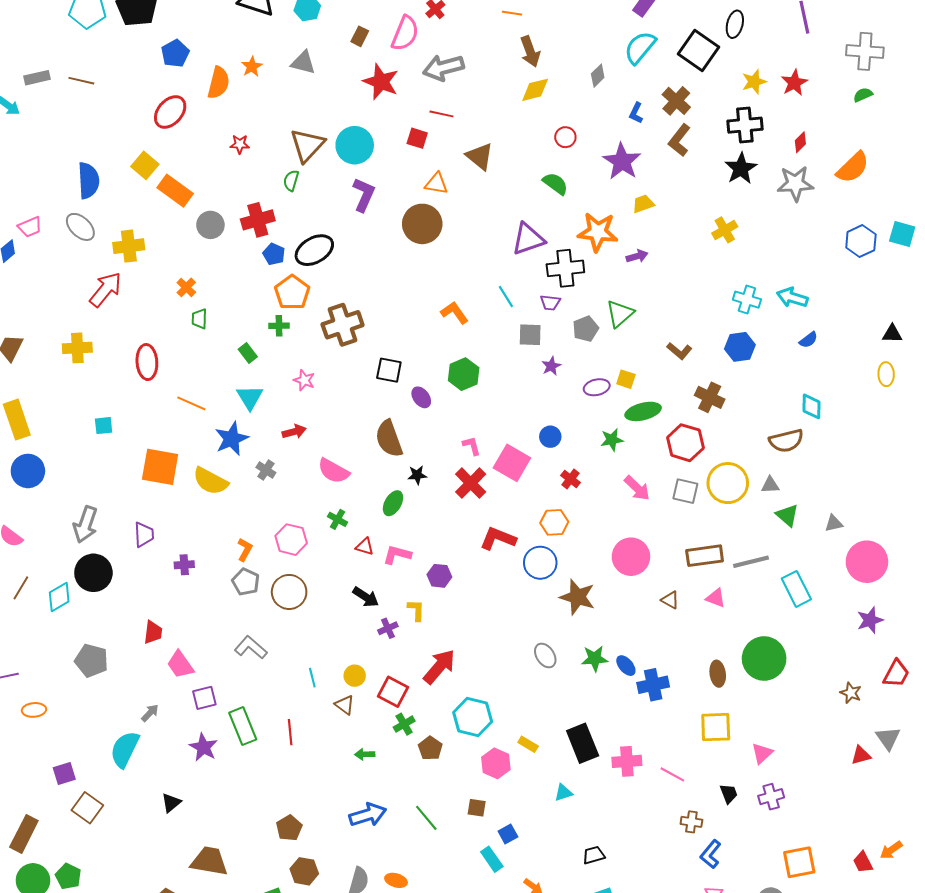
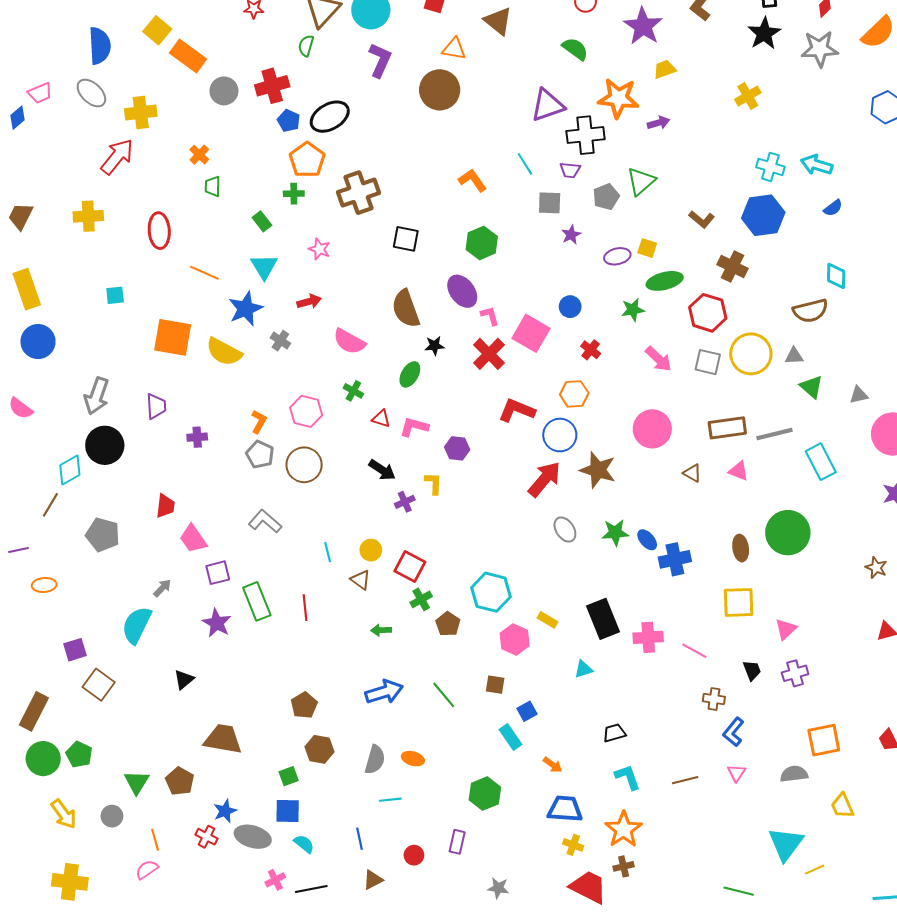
blue hexagon: (740, 347) -> (763, 215), size x1.4
purple ellipse: (421, 397) -> (462, 291), moved, size x1.5
brown line: (21, 588) -> (50, 505), moved
red arrow: (439, 667) -> (544, 479), moved

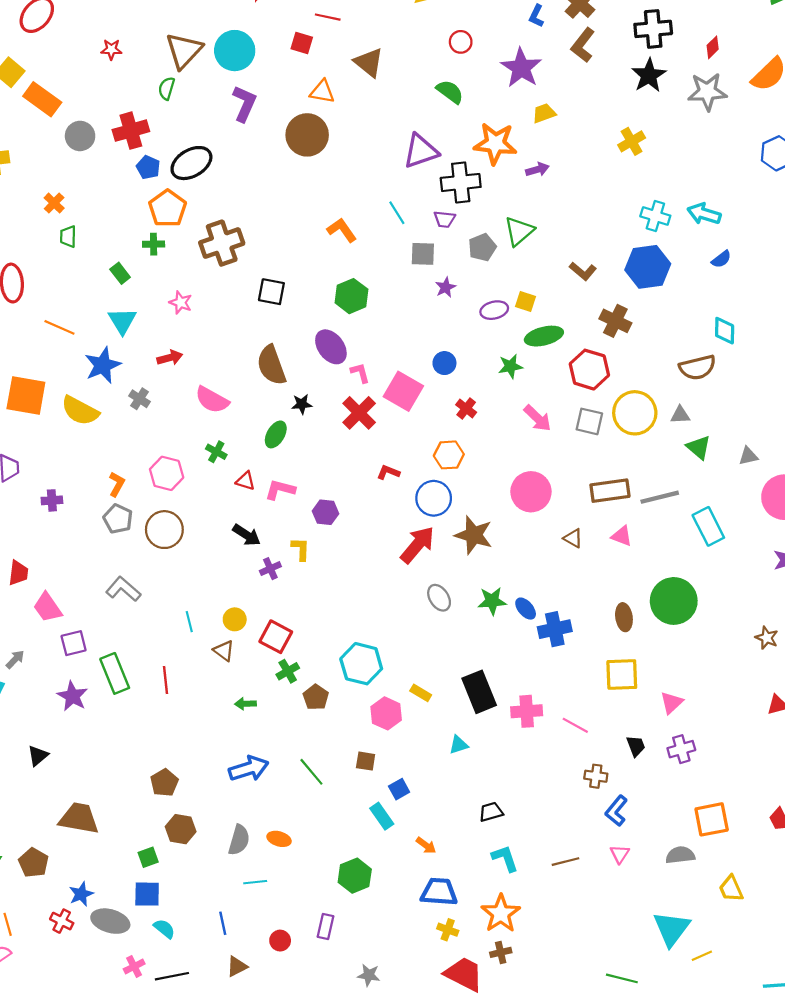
red L-shape: (517, 410) -> (388, 472), size x0.6

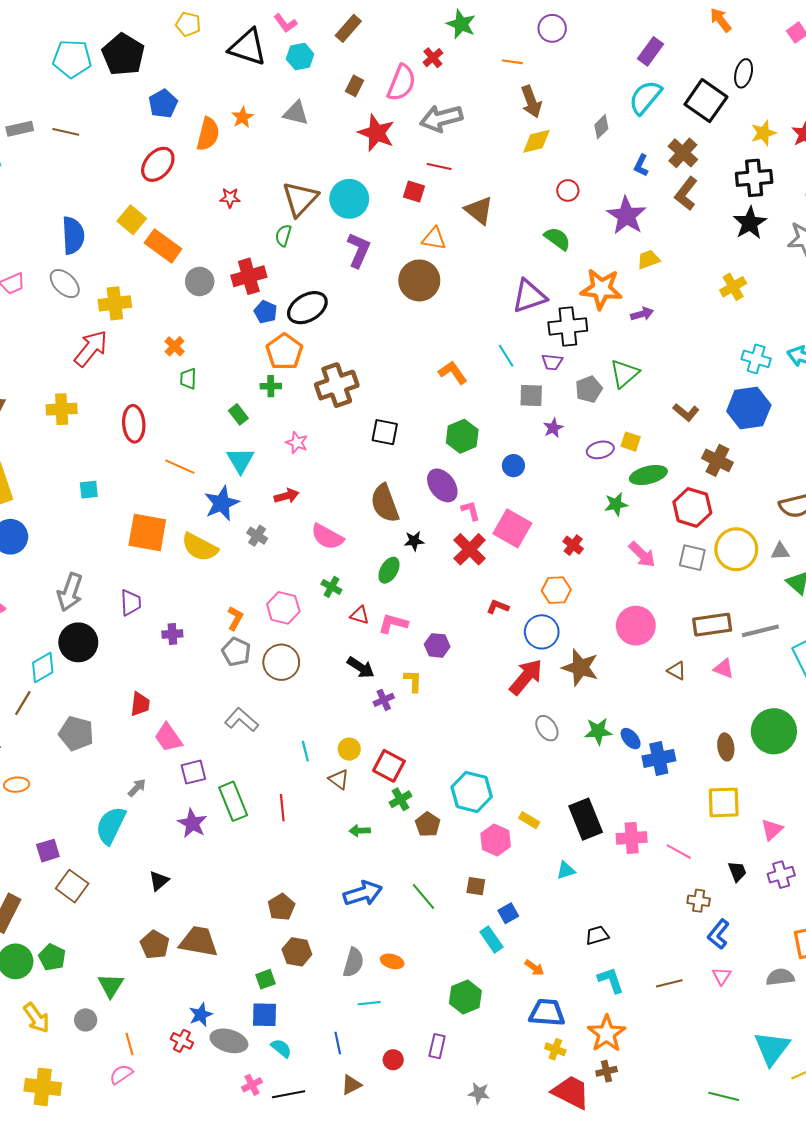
blue circle: (444, 363) -> (513, 466), moved
brown pentagon: (34, 863) -> (155, 945), moved

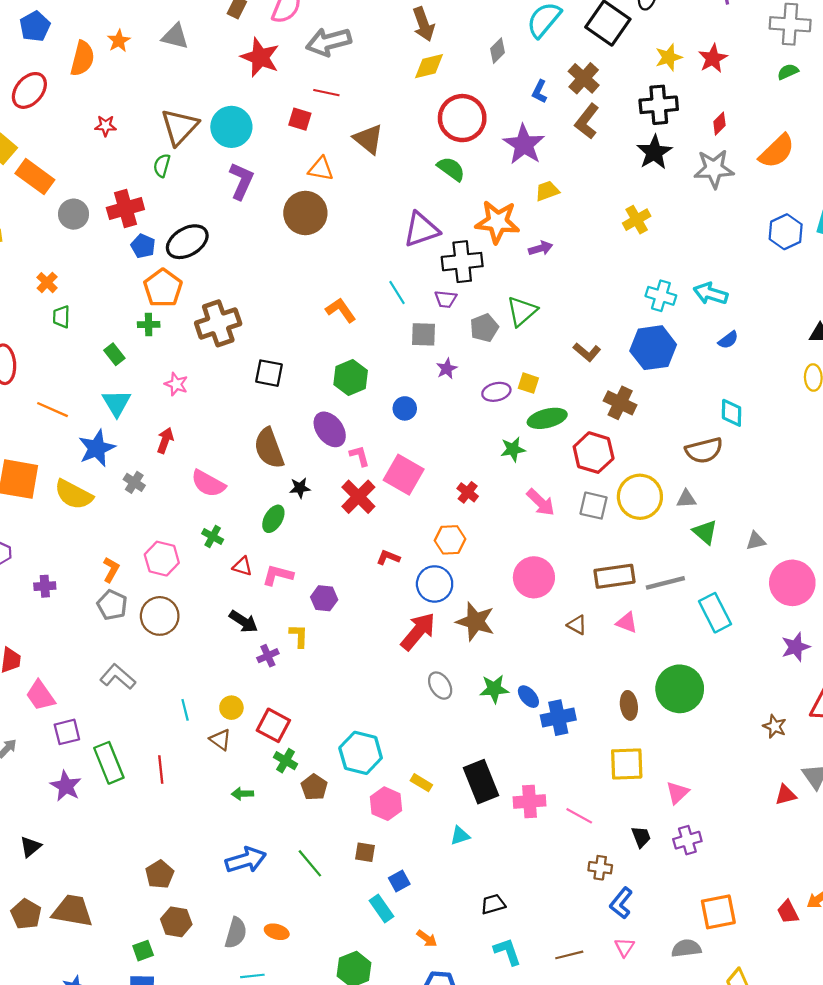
red circle: (568, 190) -> (462, 118), size x2.0
red arrow: (286, 496) -> (165, 440), turned -55
green cross: (400, 799) -> (286, 761), turned -30

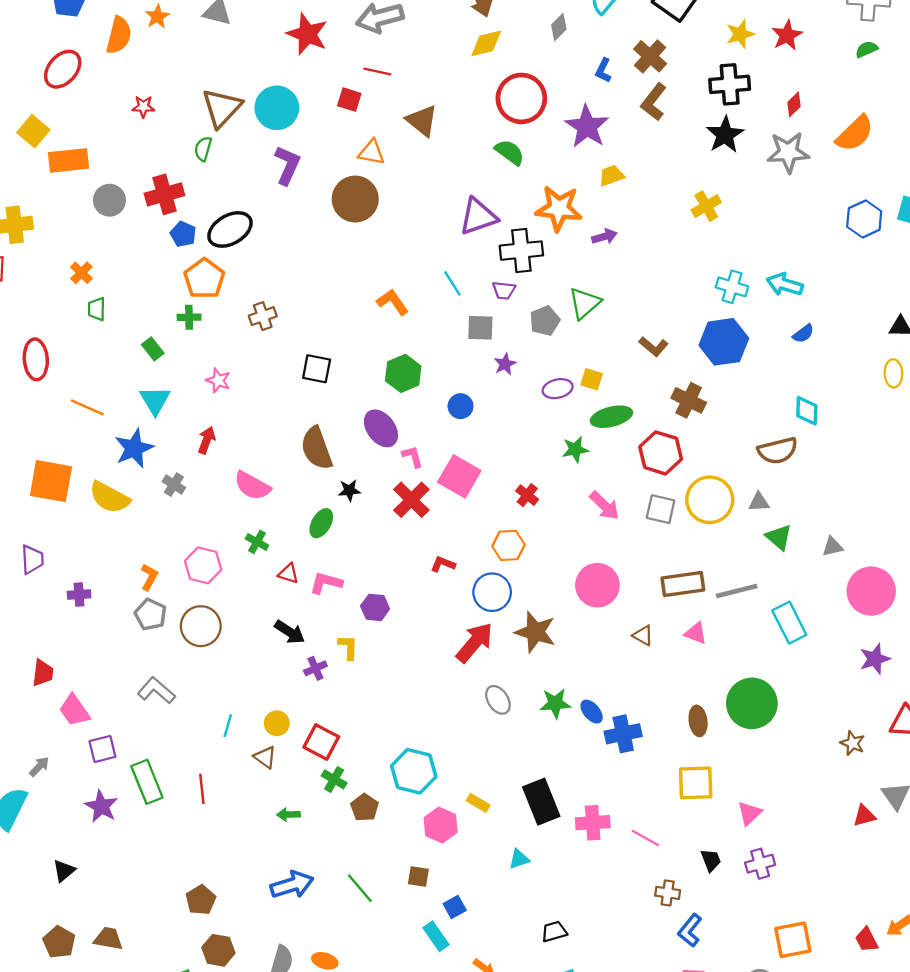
orange rectangle: (35, 177) -> (69, 160), turned -42
brown cross: (218, 323) -> (263, 316), size x0.6
cyan line: (185, 710) -> (228, 726), turned 30
brown trapezoid: (72, 911) -> (108, 939), size x0.7

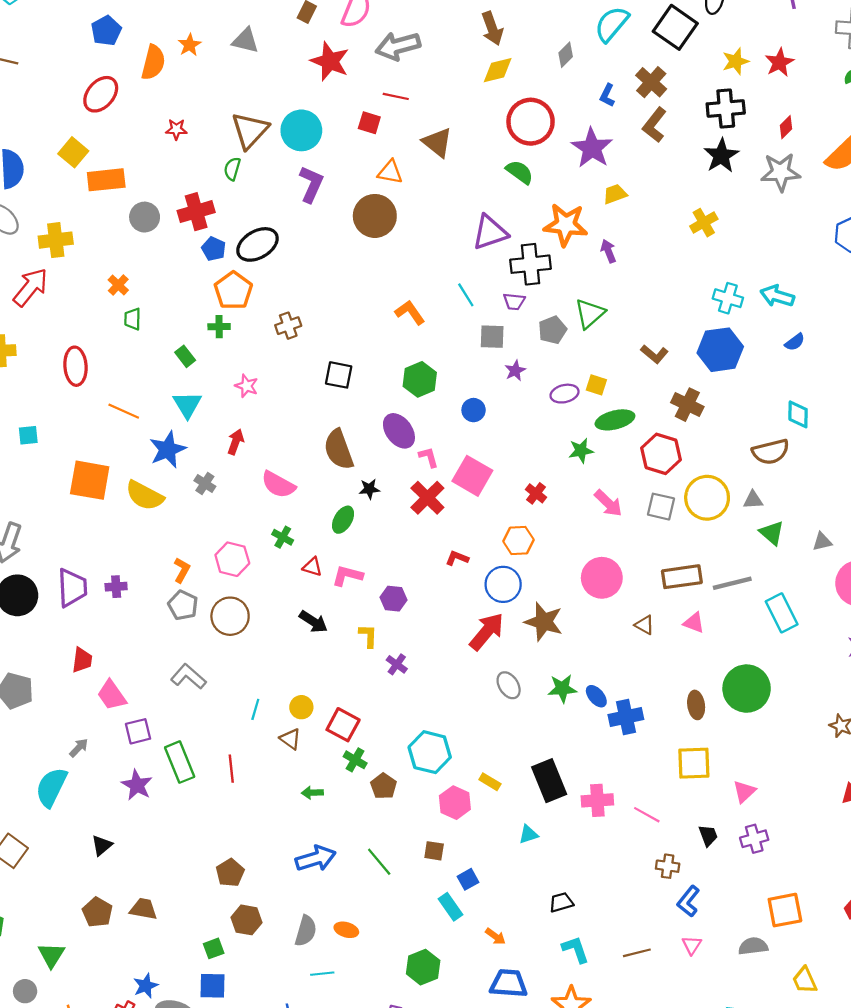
purple arrow: (604, 236) -> (608, 251), turned -95
purple trapezoid: (32, 559) -> (72, 588), moved, size x1.4
purple cross: (315, 668) -> (397, 664), moved, turned -30

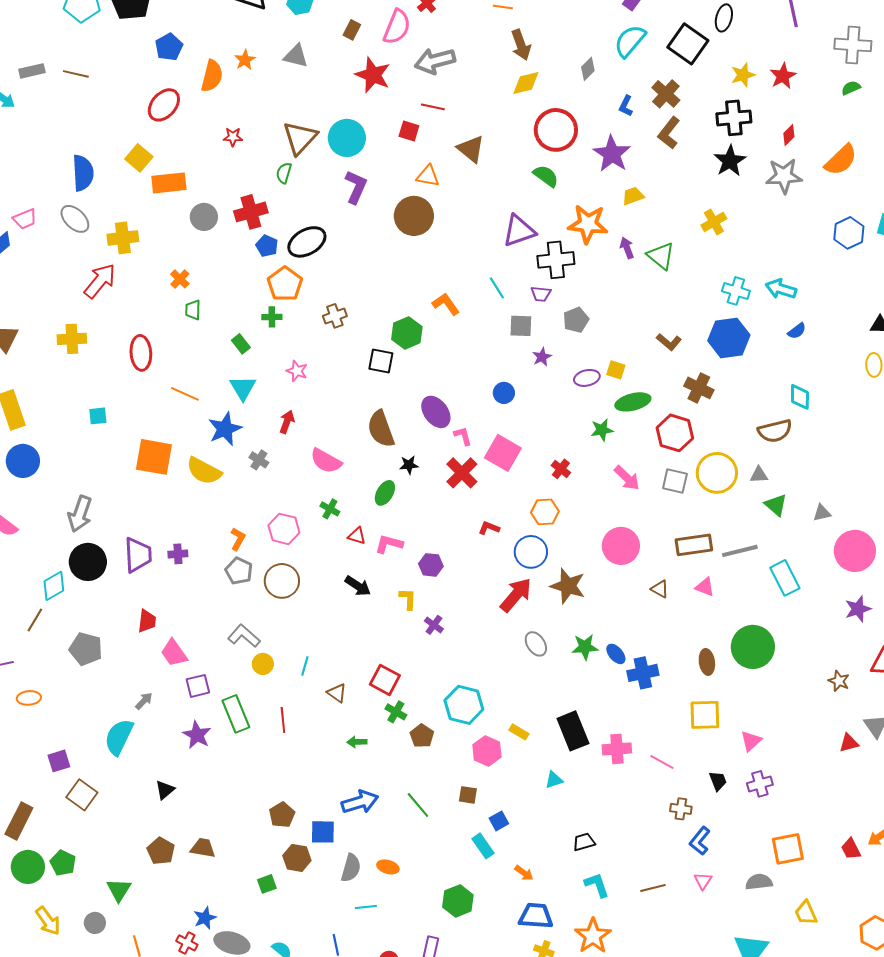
green triangle: (590, 314) -> (661, 256), moved, turned -40
green hexagon: (420, 379) -> (407, 333), moved
yellow circle: (301, 707) -> (263, 664), moved
blue square: (213, 986) -> (323, 832), moved

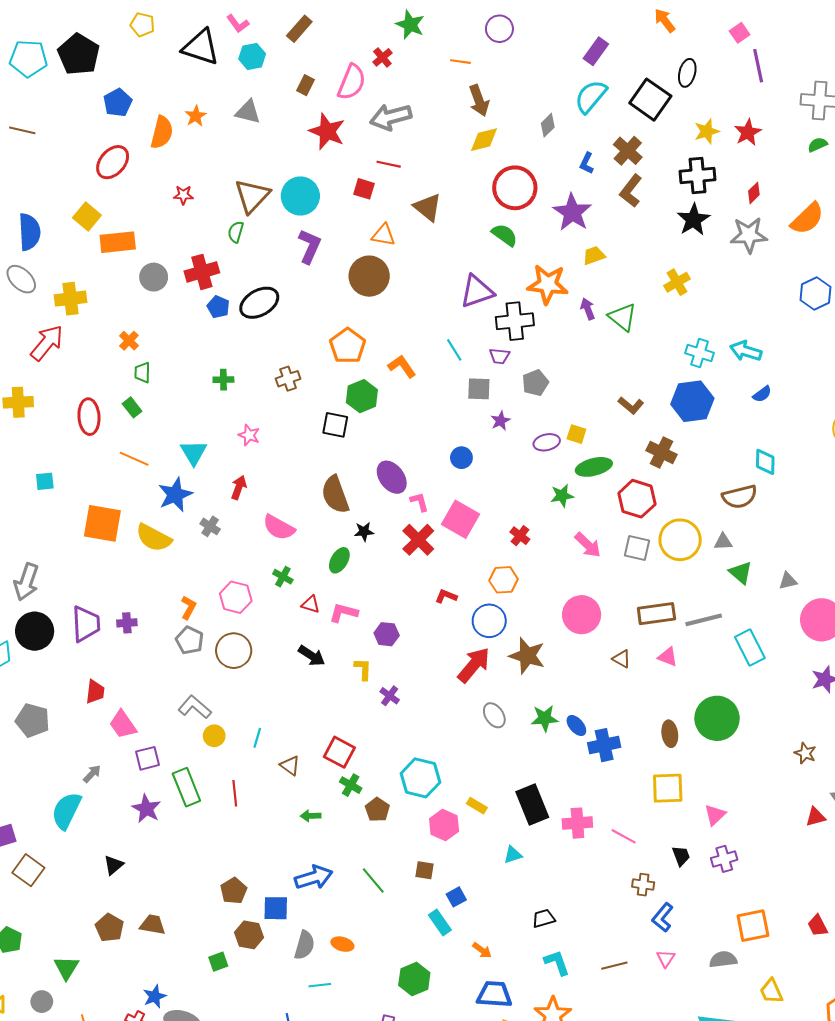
orange pentagon: (285, 284) -> (348, 346), moved
green rectangle: (241, 344) -> (132, 407), moved

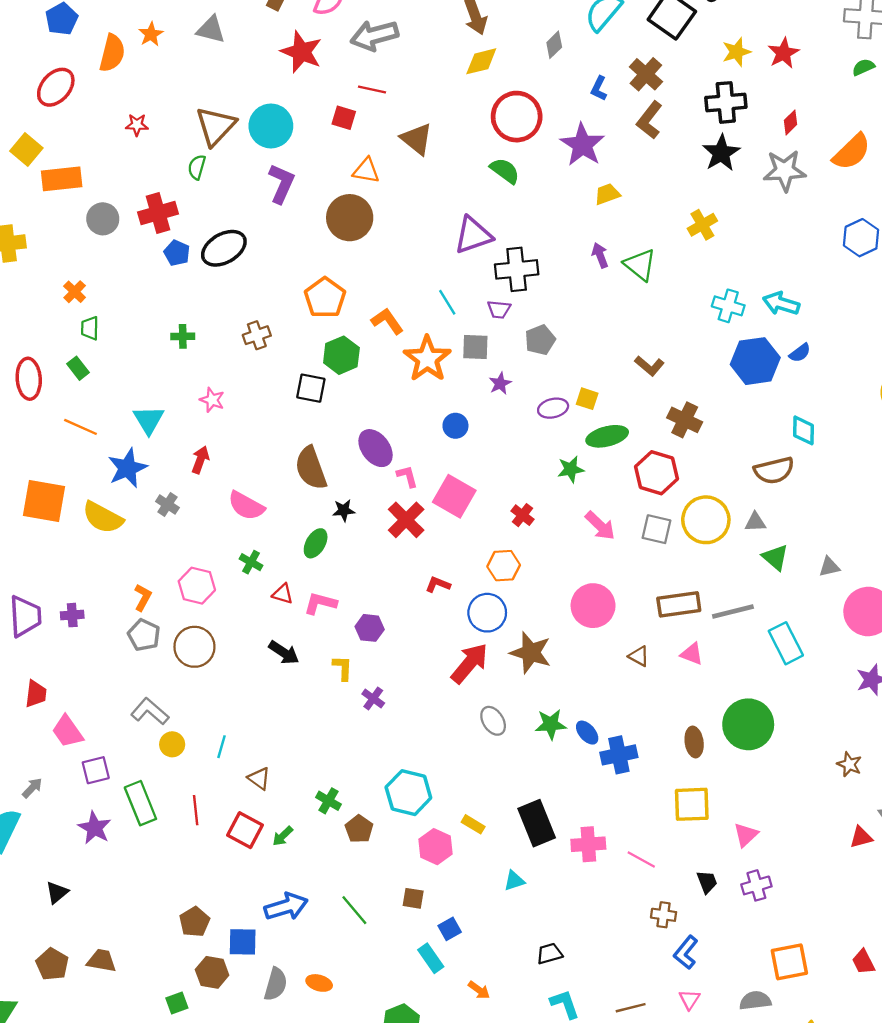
orange star: (548, 284) -> (427, 359), moved, turned 30
blue hexagon: (692, 401) -> (755, 361), moved
red square: (339, 752) -> (245, 830), moved
green arrow: (311, 816) -> (283, 836), turned -42

